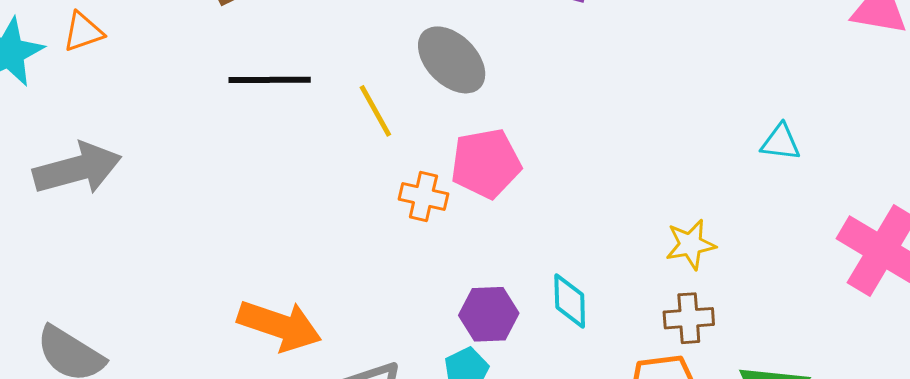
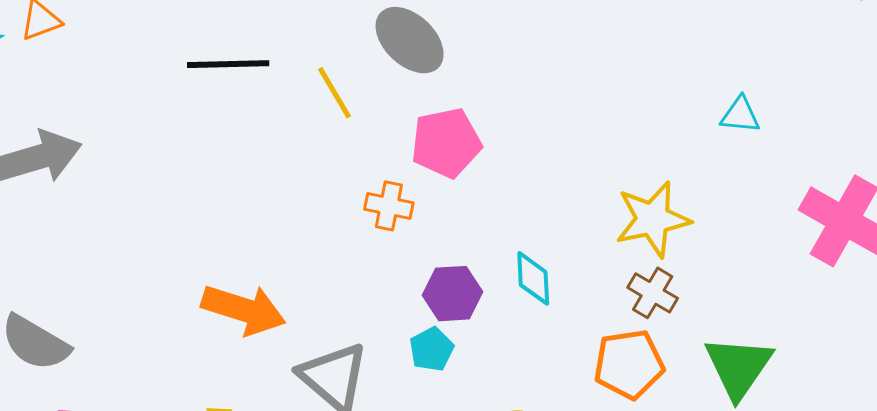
orange cross: (423, 197) -> (389, 206), moved
yellow star: (691, 244) -> (653, 219), size x1.5
brown cross: (689, 318) -> (653, 293), turned 36

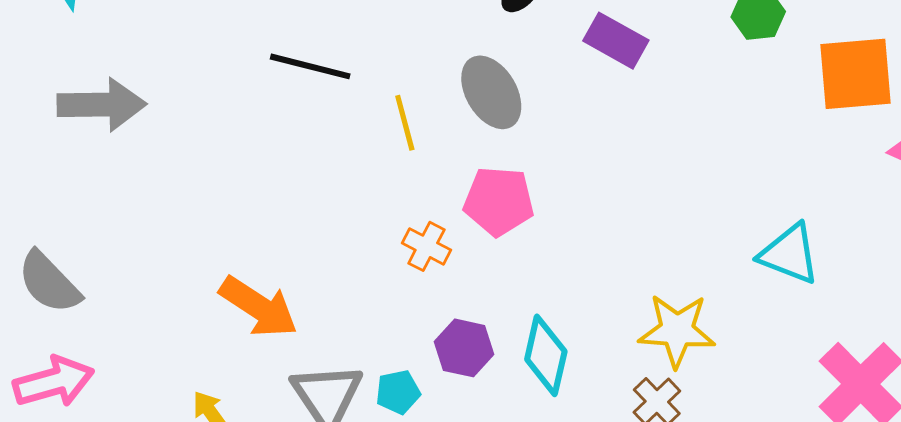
cyan triangle: (740, 115) -> (789, 254), size x1.6
cyan diamond: (533, 278) -> (546, 355), size x1.4
cyan pentagon: (432, 349) -> (398, 392), moved

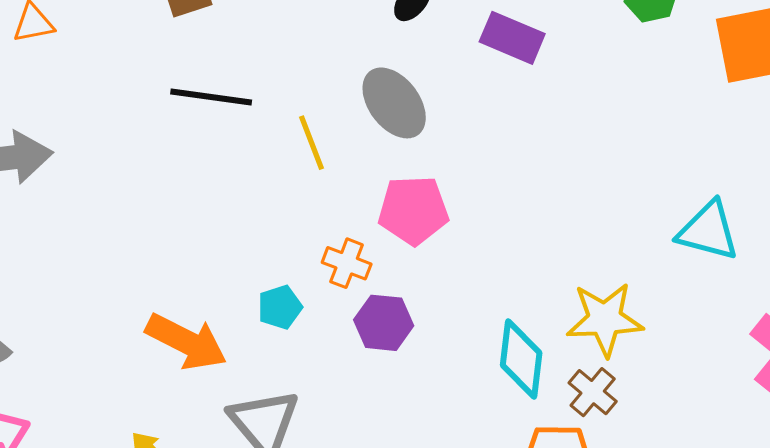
purple hexagon: (464, 348) -> (384, 323), moved
cyan diamond: (546, 355) -> (521, 359), moved
cyan pentagon: (398, 392) -> (280, 307), moved

